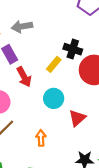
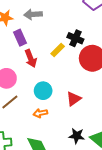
cyan circle: (54, 98) -> (43, 91), moved
orange arrow: (41, 138) -> (40, 113), turned -104

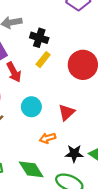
black cross: (75, 38) -> (39, 38), moved
orange arrow: (40, 113) -> (48, 138), moved

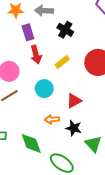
yellow rectangle: (43, 60) -> (62, 62), moved
black star: (74, 154) -> (74, 128), moved

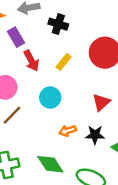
red triangle: (74, 101) -> (101, 102), moved

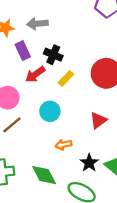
black cross: (58, 24) -> (53, 55), moved
red arrow: (31, 61) -> (35, 74), turned 78
black star: (95, 135) -> (89, 163), moved, turned 30

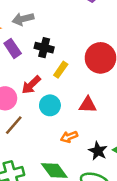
red arrow: (35, 74) -> (31, 85), moved
red triangle: (98, 120) -> (88, 105), moved, turned 48

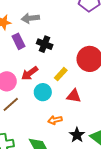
yellow rectangle: (61, 70) -> (61, 74), moved

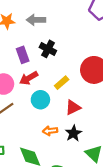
purple rectangle: (18, 41) -> (23, 55), moved
red triangle: (74, 96) -> (73, 107), turned -42
black star: (77, 135) -> (73, 133), moved

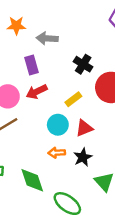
gray arrow: (36, 20) -> (47, 38), moved
black cross: (48, 49) -> (83, 64), moved
cyan circle: (40, 100) -> (58, 125), moved

